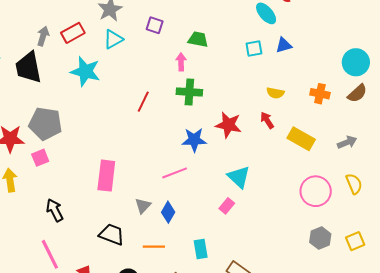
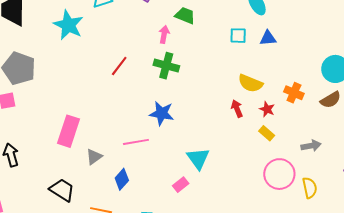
yellow semicircle: (275, 93) -> (250, 83), size x1.4
red star: (228, 125) -> (267, 109), moved, size x0.6
yellow rectangle: (301, 139) -> (267, 133), size x0.6
pink circle: (316, 191) -> (279, 174), moved
gray triangle: (143, 206) -> (94, 157), moved

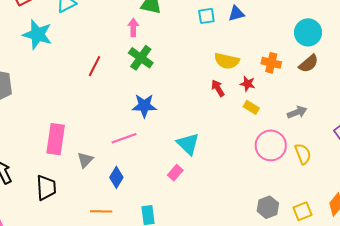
green cross: (166, 66) -> (141, 58), turned 30
black trapezoid: (62, 190) -> (46, 188), moved, turned 64

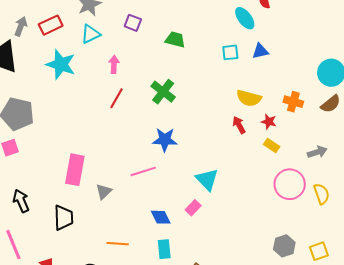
pink arrow: (133, 27) -> (114, 64), moved
blue diamond: (116, 177) -> (161, 217), moved, turned -60

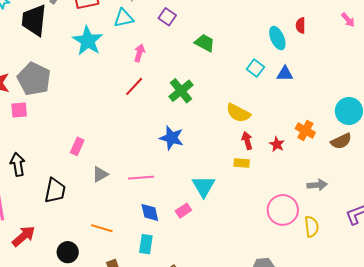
cyan square: (230, 52) -> (255, 68), turned 30
yellow semicircle: (249, 98) -> (238, 113), moved
yellow rectangle: (272, 145) -> (242, 163), moved, turned -42
pink rectangle: (75, 170) -> (77, 146), size x0.6
pink line: (143, 171) -> (141, 178), moved

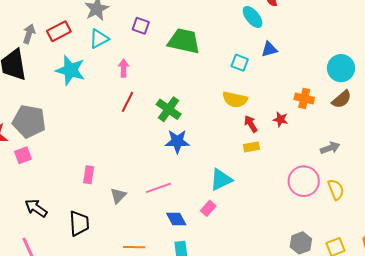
green trapezoid: (205, 43) -> (184, 41), size x1.6
cyan square: (255, 68) -> (240, 63), moved
green cross: (181, 91) -> (169, 109), moved
black arrow: (18, 164) -> (36, 208), turned -30
cyan triangle: (203, 186) -> (221, 180), turned 50

